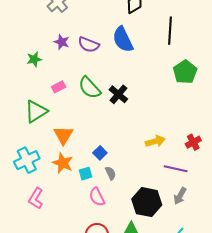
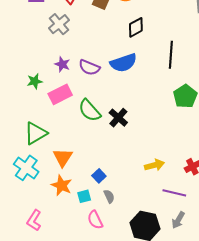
blue semicircle: (123, 39) -> (123, 63), turned -84
pink rectangle: (59, 87) -> (60, 94), moved, size x1.6
cyan cross: (27, 160) -> (26, 168), moved, turned -30

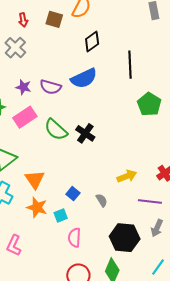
gray semicircle: (109, 196) -> (102, 200), moved
pink semicircle: (95, 220) -> (74, 238), turned 36

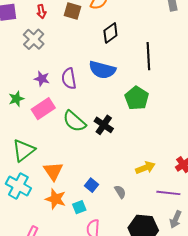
blue semicircle: (84, 78) -> (102, 70), turned 40
purple semicircle: (51, 87) -> (69, 79), turned 65
green pentagon: (149, 104) -> (137, 98), moved

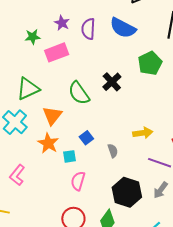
green semicircle: (74, 121) -> (79, 93), moved

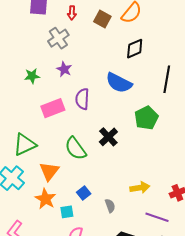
purple star: (62, 23) -> (64, 69), moved
purple semicircle: (88, 29) -> (82, 99), moved
green star: (33, 37) -> (32, 76), moved

